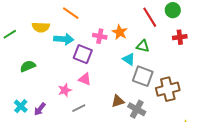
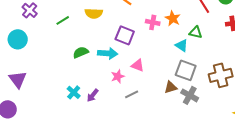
cyan arrow: (64, 39) -> (108, 53), moved
purple square: (83, 54) -> (125, 35), moved
gray square: (143, 76) -> (186, 70), moved

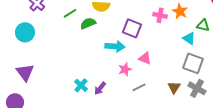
green semicircle: (81, 52) -> (88, 23), moved
brown triangle: (171, 87) -> (174, 87), moved, turned -40

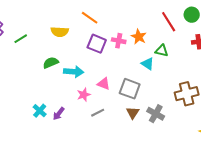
green line: (70, 13) -> (21, 39), moved
green semicircle: (88, 23) -> (51, 63), moved
purple square: (132, 28) -> (97, 44), moved
gray square: (193, 63) -> (130, 89), moved

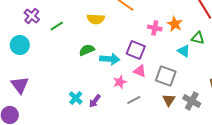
purple square: (97, 44) -> (136, 50), moved

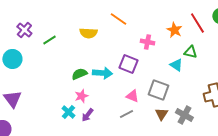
orange star: (175, 24) -> (174, 30), moved
green semicircle: (87, 50) -> (79, 74), moved
pink triangle: (140, 71) -> (132, 96), moved
pink star: (120, 82) -> (81, 96), moved

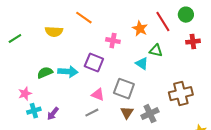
pink star: (81, 96) -> (25, 94), moved
cyan cross: (68, 112) -> (34, 111), turned 32
gray cross: (184, 115) -> (150, 114), turned 36

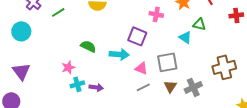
cyan arrow: (68, 72) -> (119, 54), moved
green semicircle: (45, 73) -> (88, 46), turned 49
gray square: (124, 89) -> (167, 62), turned -30
gray line: (92, 113) -> (143, 87), moved
purple arrow: (53, 114) -> (96, 87), turned -120

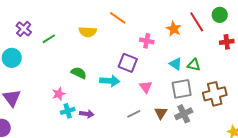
green triangle: (199, 24) -> (194, 65), moved
gray square: (167, 62) -> (182, 89), moved
pink triangle: (141, 68) -> (146, 87), moved, turned 32

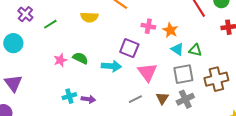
orange star: (174, 29) -> (170, 30), moved
pink triangle: (146, 87) -> (147, 72), size x1.5
pink star: (59, 94) -> (60, 60), moved

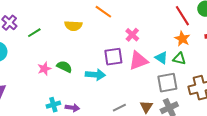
pink cross: (148, 26) -> (132, 35), turned 32
orange star: (170, 30) -> (182, 39), moved
purple square: (129, 48) -> (113, 57), turned -30
pink triangle: (147, 72) -> (138, 61), moved, turned 45

